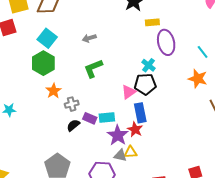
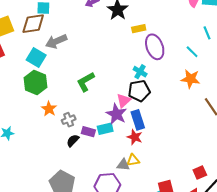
gray arrow: (89, 38) -> (56, 41), moved, size x1.5
purple star: (118, 135) -> (116, 114), moved

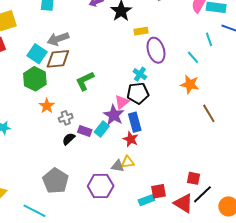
brown diamond: (33, 24) -> (58, 59), moved
cyan rectangle: (105, 129) -> (102, 129), turned -42
red square: (200, 173) -> (194, 178), turned 32

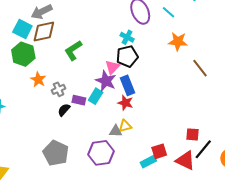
cyan line: (193, 57) -> (169, 12), moved

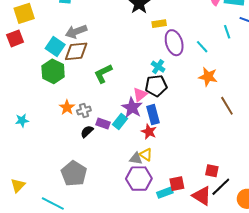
orange star: (38, 80) -> (67, 107), moved
yellow triangle: (125, 126) -> (146, 155), turned 40
purple hexagon: (101, 153) -> (139, 179), moved

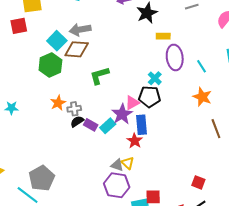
black semicircle: (87, 132) -> (77, 121), moved
red square: (212, 171) -> (198, 182), moved
gray pentagon: (74, 173) -> (42, 178), moved

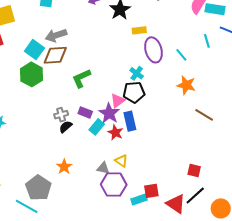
orange star: (58, 103) -> (64, 167), moved
purple rectangle: (91, 125) -> (85, 112), moved
brown line: (216, 129) -> (204, 115), turned -30
red star: (135, 141) -> (115, 133), moved
gray triangle: (117, 165) -> (103, 168), moved

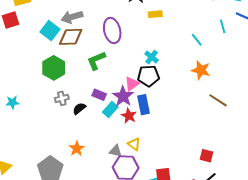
purple ellipse: (153, 50) -> (112, 30), moved
green hexagon: (32, 74) -> (54, 68), moved
gray cross: (61, 115) -> (62, 98), moved

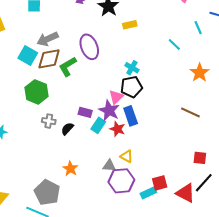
green L-shape: (96, 61) -> (68, 67), moved
orange star: (201, 70) -> (200, 73), moved, turned 30
gray cross: (62, 98) -> (49, 121), turned 32
brown line: (218, 100) -> (190, 112), moved

